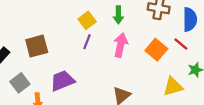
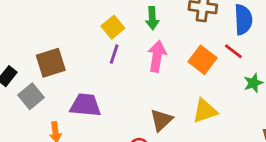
purple trapezoid: (62, 81) -> (85, 105), turned 30
gray square: (20, 83) -> (31, 96), moved
yellow triangle: (173, 87) -> (205, 111), moved

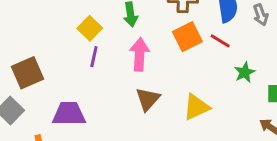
orange square: (203, 60) -> (187, 37), moved, turned 32
brown triangle: (161, 120) -> (148, 99), moved

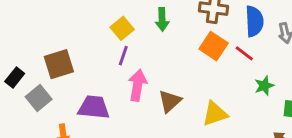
orange square: (187, 37) -> (214, 46), turned -36
pink arrow: (140, 54) -> (137, 85), moved

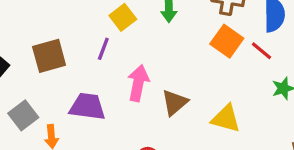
purple line: (123, 56) -> (103, 49), moved
gray square: (39, 98) -> (23, 115), moved
yellow triangle: (215, 114) -> (226, 119), turned 32

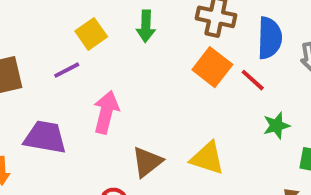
purple line: (103, 49) -> (67, 70), turned 40
brown triangle: (175, 103) -> (147, 162), moved

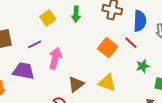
orange square: (212, 67) -> (108, 48), moved
purple line: (67, 70) -> (35, 44), moved

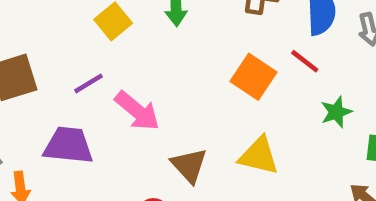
pink arrow: (55, 58) -> (137, 111), turned 120
brown triangle: (76, 84) -> (189, 165), turned -30

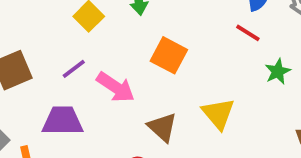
orange square: (253, 77) -> (169, 55), moved
yellow triangle: (259, 156) -> (218, 114), turned 42

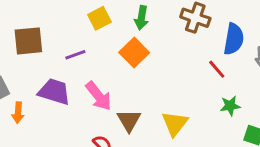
orange square: (169, 55) -> (134, 52), moved
pink arrow: (116, 87) -> (99, 96), moved

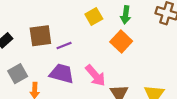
purple line: (75, 55) -> (64, 46), moved

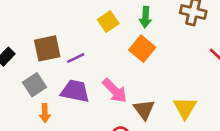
gray square: (18, 74) -> (35, 85), moved

